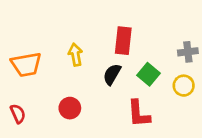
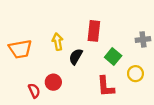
black semicircle: (112, 74) -> (76, 57), moved
yellow circle: (184, 86) -> (135, 74), moved
red semicircle: (18, 114) -> (34, 91), moved

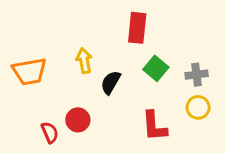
red rectangle: (94, 31) -> (137, 28), moved
gray cross: (143, 39) -> (197, 75), moved
green square: (113, 57) -> (156, 68), moved

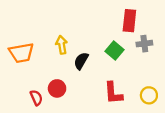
red rectangle: (137, 28) -> (129, 21), moved
gray cross: (197, 75) -> (144, 44), moved
yellow circle: (198, 107) -> (149, 95), moved

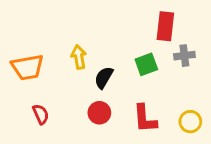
green square: (114, 51) -> (146, 64), turned 30
red circle: (57, 88) -> (99, 113), moved
red semicircle: (36, 98) -> (41, 114), moved

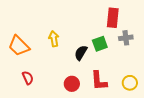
orange trapezoid: (28, 67) -> (19, 46), turned 55
black semicircle: (104, 78) -> (81, 53), moved
red circle: (99, 113) -> (72, 84), moved

